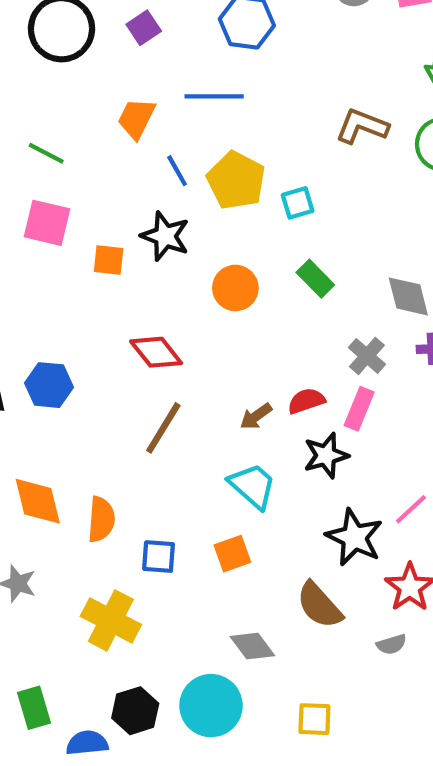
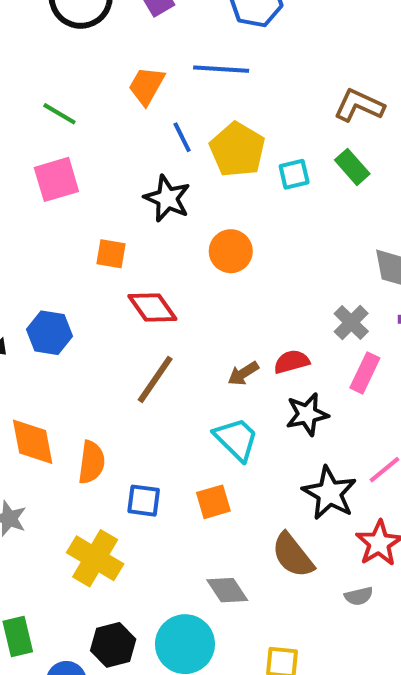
pink square: (47, 223) -> (56, 179), turned -33
orange square: (109, 260) -> (111, 254), moved
green rectangle: (315, 279) -> (352, 167), moved
pink rectangle: (359, 409) -> (365, 373), moved

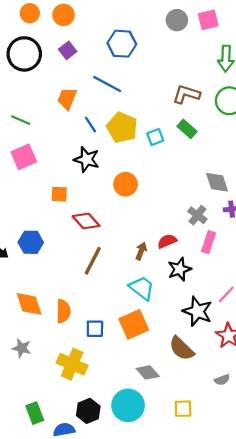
blue line: (221, 69) -> (107, 84), turned 32
brown arrow: (243, 373) -> (141, 251), turned 150
orange square: (213, 502) -> (134, 324), size x1.5
gray semicircle: (359, 596) -> (222, 380), moved

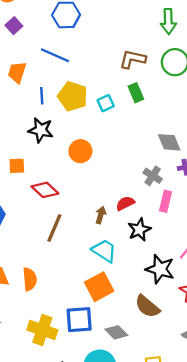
blue line: (90, 124) -> (42, 96), turned 35
green rectangle: (187, 129) -> (136, 93), turned 30
blue square: (95, 329) -> (79, 320), moved, size x1.5

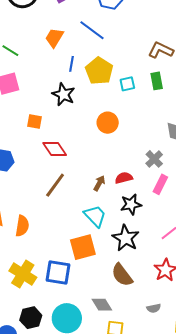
orange circle: (80, 151) -> (108, 123), moved
black star: (160, 269) -> (126, 238), moved
gray diamond: (116, 332) -> (102, 305), moved

